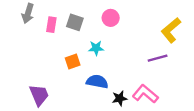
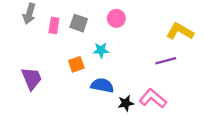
yellow L-shape: (171, 30) -> (180, 31), turned 70
purple trapezoid: (39, 95) -> (32, 78), moved

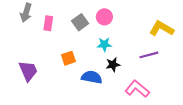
gray square: (79, 23) -> (80, 22), moved, turned 35
cyan star: (101, 50) -> (104, 44), moved
black star: (126, 103) -> (113, 65), moved

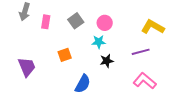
pink circle: (104, 17) -> (105, 23), moved
blue semicircle: (92, 77) -> (83, 84), moved, turned 108
pink L-shape: (137, 89) -> (145, 81), moved

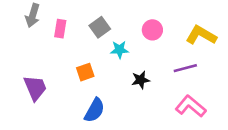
pink circle: (105, 23) -> (152, 30), moved
cyan star: (99, 42) -> (120, 50), moved
blue semicircle: (83, 84) -> (94, 110), moved

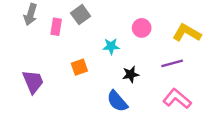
gray square: (100, 27) -> (81, 15), moved
blue semicircle: (94, 110) -> (117, 101), moved, turned 110

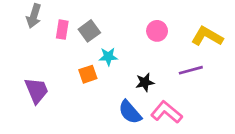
gray square: (81, 15) -> (89, 31), moved
cyan star: (111, 46) -> (108, 57), moved
pink L-shape: (177, 99) -> (166, 112), moved

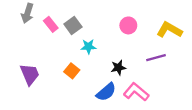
pink rectangle: (62, 30) -> (51, 24), turned -48
orange square: (88, 74) -> (72, 71), moved, turned -32
blue semicircle: (130, 112) -> (106, 92), turned -90

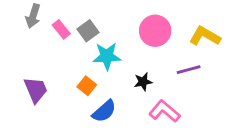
pink circle: (128, 25) -> (155, 31), size x1.5
cyan star: (88, 47) -> (107, 56), size x1.5
blue semicircle: (106, 92) -> (104, 111), moved

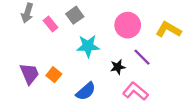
gray square: (88, 31) -> (75, 15), moved
purple line: (189, 70) -> (142, 57), moved, turned 60
orange square: (87, 86) -> (54, 75), moved

